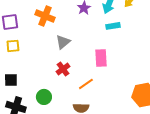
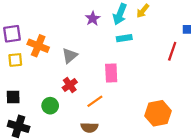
orange cross: (45, 16) -> (38, 46), moved
green circle: (44, 97) -> (50, 106), moved

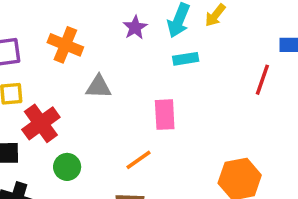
orange cross: (38, 46) -> (65, 45), moved
gray triangle: (70, 56) -> (98, 87), turned 42
red cross: (70, 85) -> (41, 123), moved, size x1.5

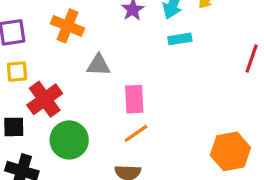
pink rectangle: (165, 115) -> (134, 99), moved
green circle: (67, 167) -> (69, 140), size x1.5

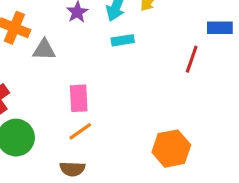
gray triangle: (98, 65) -> (44, 50), moved

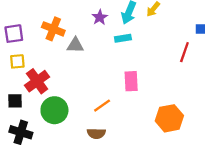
cyan rectangle: (123, 40) -> (123, 38), moved
pink rectangle: (79, 98) -> (131, 81), moved

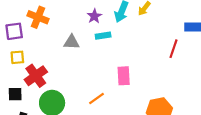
orange cross: (53, 29) -> (38, 17), moved
cyan rectangle: (123, 38) -> (103, 36), moved

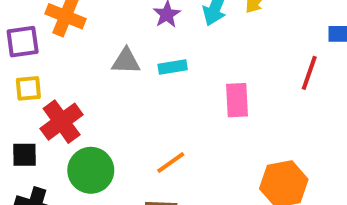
cyan rectangle: (103, 36) -> (173, 67), moved
pink rectangle: (124, 76) -> (237, 100), moved

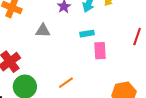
cyan rectangle: (173, 67) -> (87, 34), moved

